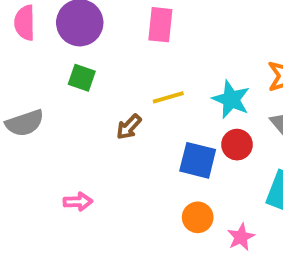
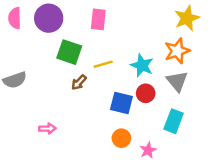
green square: (82, 78) -> (69, 52), moved, size x1.5

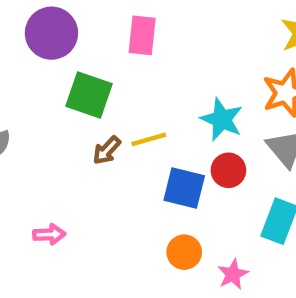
yellow line: (103, 64) -> (149, 139), moved

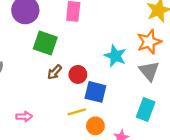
yellow line: (149, 139) -> (77, 112), moved
red circle: (228, 170) -> (78, 74), moved

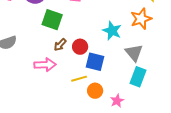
gray triangle: (149, 71) -> (134, 53), moved
pink arrow: (24, 117) -> (45, 65), moved, size x1.5

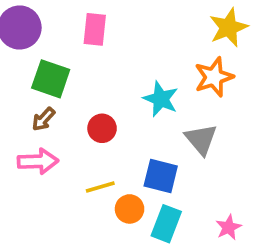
brown arrow: (60, 45) -> (43, 119), moved
blue square: (95, 62) -> (161, 176), moved
cyan rectangle: (138, 77) -> (166, 224), moved
pink star: (117, 101) -> (229, 227), moved

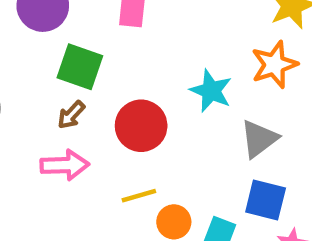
red circle: (102, 128) -> (141, 126), size x1.5
gray triangle: (201, 139) -> (259, 139), turned 33
blue square: (161, 176) -> (266, 200), moved

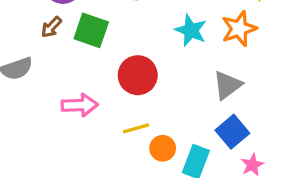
cyan star: (211, 91) -> (191, 30), moved
brown arrow: (71, 115) -> (51, 27), moved
blue square: (266, 200) -> (232, 132), turned 36

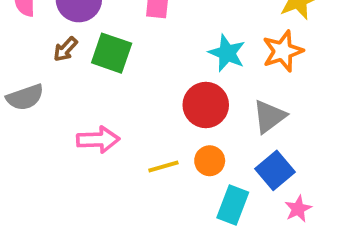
red circle: (138, 75) -> (206, 105), moved
orange circle: (163, 148) -> (210, 161), moved

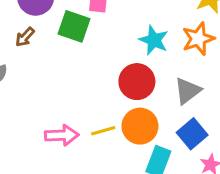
green square: (112, 53) -> (74, 26), moved
pink arrow: (98, 140) -> (62, 135), moved
orange circle: (210, 161) -> (140, 126), size x1.5

